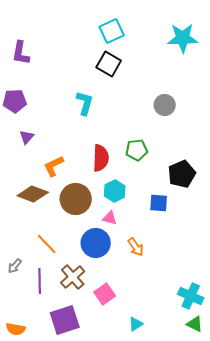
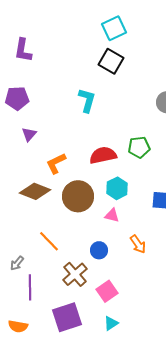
red semicircle: (101, 158) -> (103, 155), turned -104
blue circle: (96, 243) -> (99, 250), moved, size x0.6
purple line: (40, 281) -> (30, 287), moved
cyan triangle: (136, 324) -> (111, 323), moved

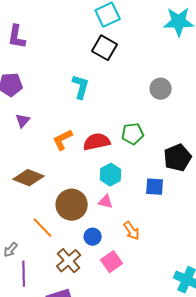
orange L-shape: (56, 163) -> (63, 140), moved
brown circle: (78, 196) -> (72, 205), moved
pink square: (107, 291) -> (112, 262), moved

